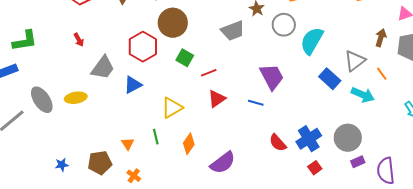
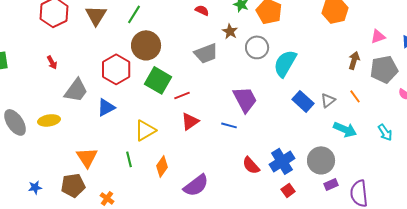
green square: (185, 58) -> (158, 80), size x1.5
gray triangle: (355, 61) -> (328, 100), moved, size x0.7
cyan arrow: (363, 95) -> (345, 129), moved
orange triangle: (128, 144) -> (87, 157), moved, size x1.6

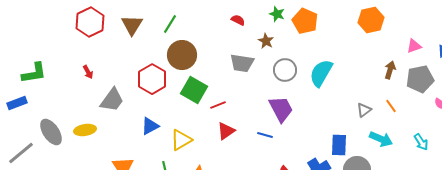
gray circle: (257, 47) -> (285, 70), moved
gray trapezoid: (206, 53) -> (242, 63), turned 30
blue rectangle: (303, 101) -> (339, 145), moved, turned 50
blue triangle: (106, 107) -> (150, 126), moved

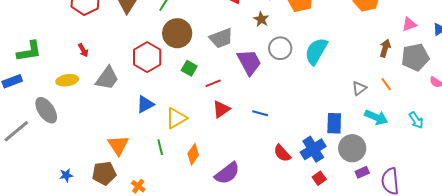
gray trapezoid: (242, 63) -> (221, 38), moved, turned -30
green square: (194, 90) -> (189, 68), size x0.6
purple trapezoid: (281, 109) -> (249, 62), moved
yellow ellipse: (85, 130) -> (67, 80), moved

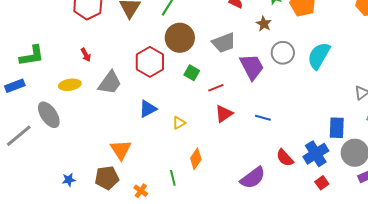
yellow triangle: (176, 118) -> (179, 123), size x0.6
green line: (160, 147) -> (173, 178), moved
purple semicircle: (227, 173) -> (253, 178), moved

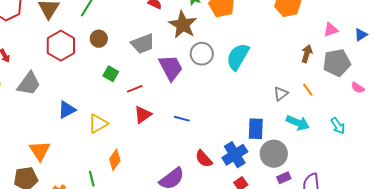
brown star: (264, 24) -> (183, 25), size x1.8
brown circle: (180, 38) -> (99, 39), size x0.6
red hexagon: (150, 62) -> (61, 46), moved
yellow triangle: (179, 123) -> (98, 124), size x1.5

